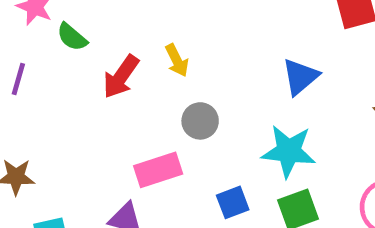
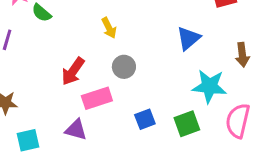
red arrow: (121, 77) -> (73, 71), moved
cyan star: (289, 151) -> (209, 86), moved

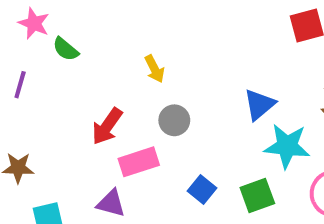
blue triangle: (188, 38) -> (259, 104), moved
blue square: (145, 119) -> (202, 190), turned -30

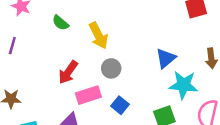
green semicircle: (66, 49) -> (60, 23), moved
yellow arrow: (155, 69) -> (98, 35), size x1.5
blue square: (202, 190) -> (120, 105), moved

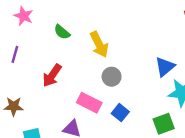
red arrow: (68, 72) -> (52, 75), moved
pink rectangle: (88, 95) -> (89, 103), turned 45

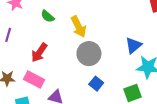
gray circle: (112, 77) -> (89, 54), size x1.5
pink rectangle: (89, 103) -> (34, 79), moved

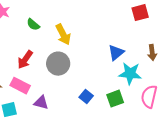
gray circle: (89, 54) -> (58, 64), moved
blue square: (96, 84) -> (86, 97), moved

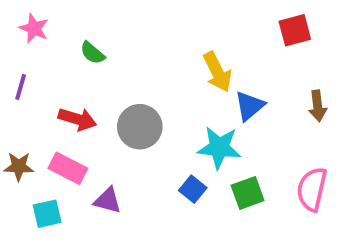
yellow arrow: (63, 35) -> (217, 72), moved
red arrow: (25, 60) -> (77, 119), turned -108
cyan star: (130, 74) -> (219, 148), moved

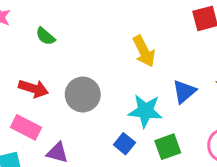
blue triangle: (249, 106) -> (184, 92), moved

